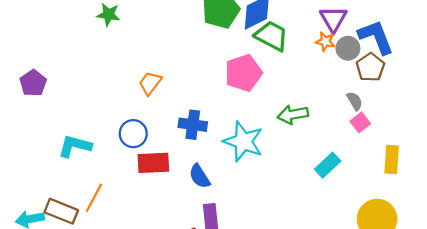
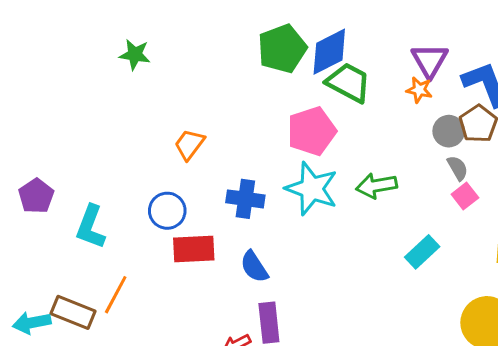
gray circle: (348, 48) -> (449, 131), moved
purple pentagon: (33, 83) -> (36, 196), moved
cyan star: (243, 142) -> (312, 189), moved
cyan L-shape: (75, 146) -> (91, 227), turned -84

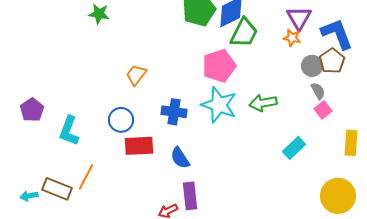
green trapezoid: (348, 83) -> (244, 33), turned 88
cyan arrow: (32, 323) -> (29, 196), size x0.7

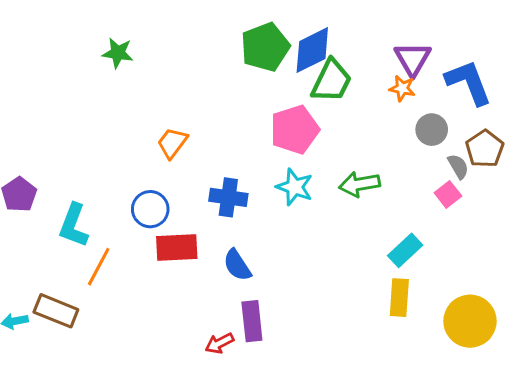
brown pentagon: (332, 61) -> (485, 149), moved
gray semicircle: (318, 91) -> (458, 166), moved
cyan star: (219, 105) -> (295, 187), size x0.7
yellow rectangle: (351, 143) -> (399, 298), moved
orange line: (86, 177) -> (99, 267), moved

